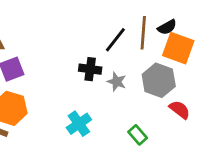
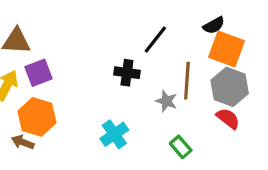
brown line: (143, 33) -> (187, 81), moved
gray hexagon: (159, 80) -> (230, 87), moved
gray star: (117, 82) -> (166, 101), moved

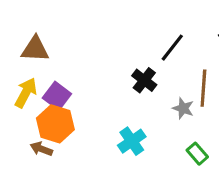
purple square: (39, 73) -> (57, 96), moved, turned -32
black cross: (127, 73) -> (144, 80), turned 30

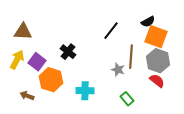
black cross: (144, 80) -> (68, 52), moved
orange hexagon: (55, 124) -> (51, 80), moved
cyan cross: (132, 141) -> (85, 91), turned 36

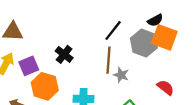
brown line: (131, 57) -> (109, 60), moved
gray hexagon: (158, 61) -> (144, 43), moved
purple square: (37, 62) -> (29, 66), turned 30

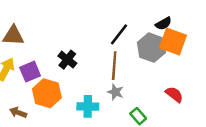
gray star: (121, 75) -> (115, 92), moved

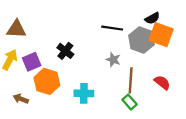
black line: (119, 34) -> (112, 28), turned 60
brown line: (114, 66) -> (131, 80), moved
gray star: (115, 92) -> (113, 60), moved

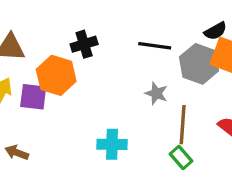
black cross: (65, 51) -> (84, 44), moved, turned 35
purple square: (32, 62) -> (33, 97), turned 30
orange hexagon: (47, 81) -> (56, 75), moved

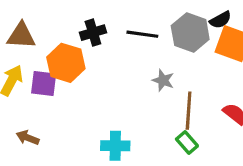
black line: (155, 46) -> (142, 34), moved
gray hexagon: (199, 64) -> (190, 33), moved
cyan cross: (112, 144) -> (115, 146), moved

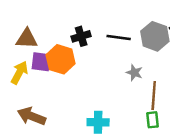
purple square: (44, 84) -> (41, 62), moved
brown arrow: (28, 138) -> (31, 116), size x1.6
green rectangle: (187, 142) -> (152, 120), turned 35

